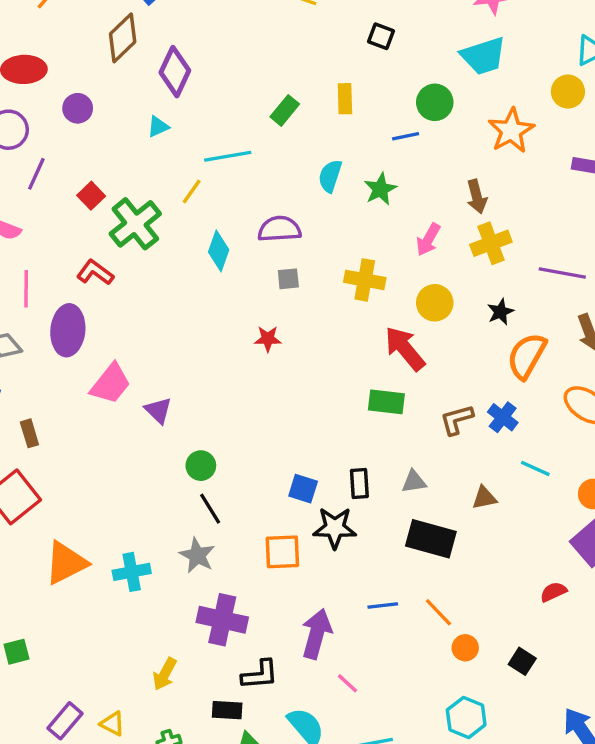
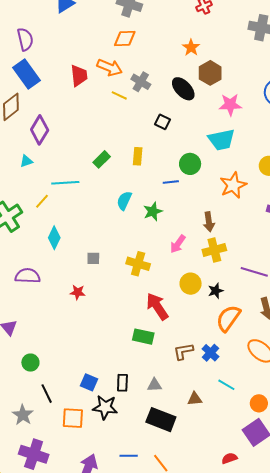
purple semicircle: (279, 229) -> (28, 276), moved
yellow circle: (435, 303) -> (191, 284), moved
black line: (210, 509) -> (47, 394), moved

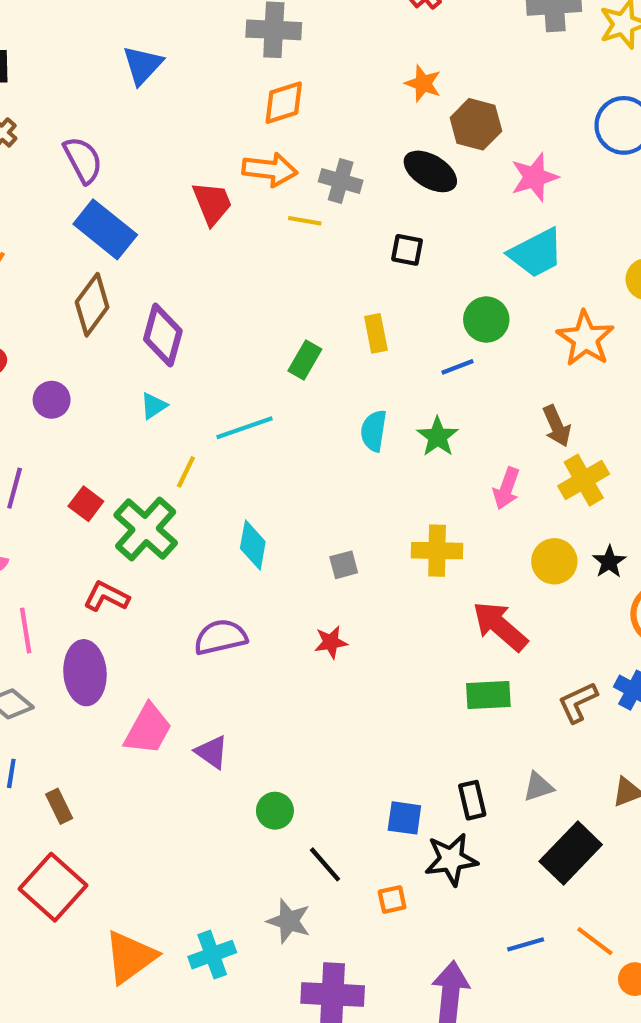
yellow line: (42, 201) -> (186, 472), moved
orange square: (73, 418) -> (392, 899), size x0.6
black rectangle: (161, 420) -> (571, 853), turned -52

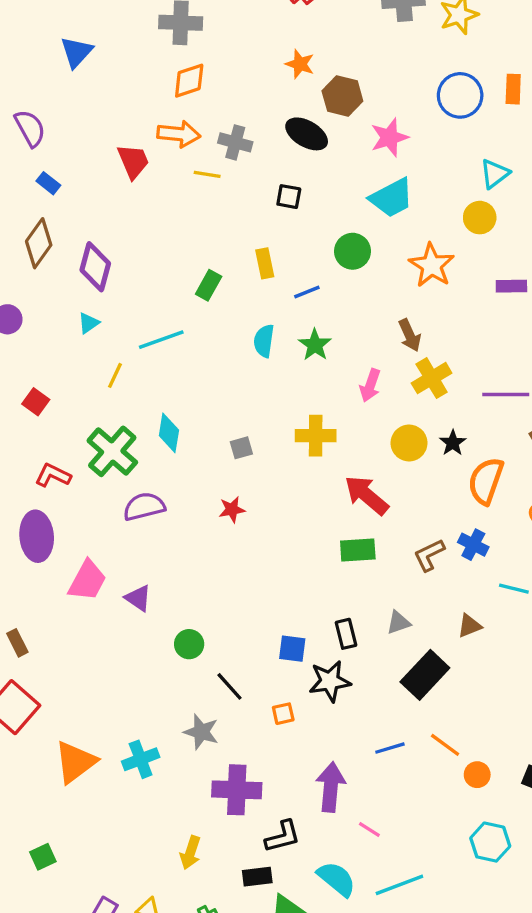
blue rectangle: (105, 229) -> (48, 183), size x0.5
blue line: (458, 367) -> (307, 292), moved
green cross: (146, 529) -> (112, 451), moved

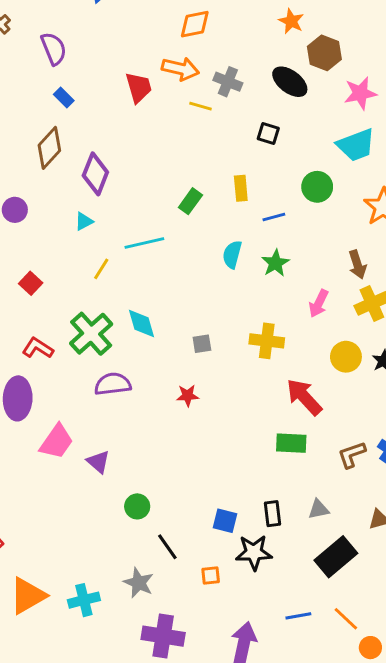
cyan diamond: (169, 433) -> (141, 324), turned -32

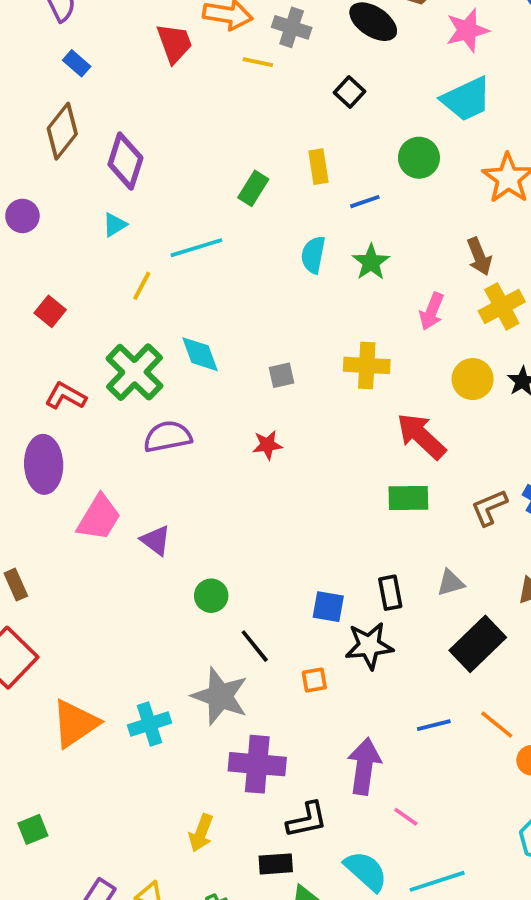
black square: (268, 134) -> (349, 92), turned 30
gray star: (139, 583) -> (220, 696), size x1.4

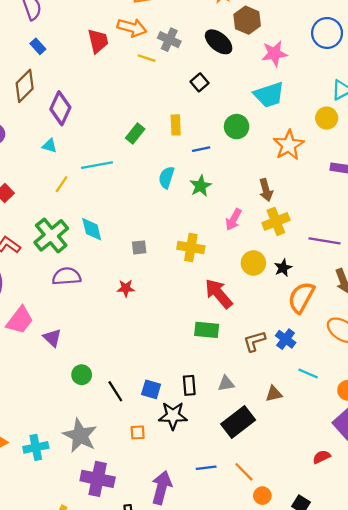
cyan triangle: (115, 225) -> (49, 146), turned 42
black line: (255, 646) -> (115, 391), moved

